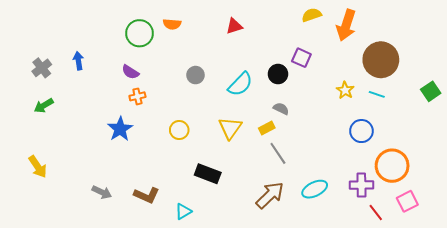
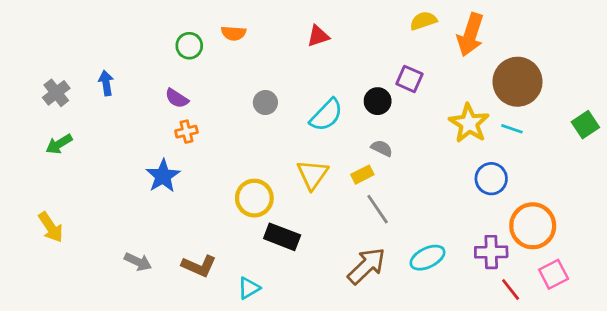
green circle: (139, 33) -> (189, 46), size x0.7
yellow star: (345, 90) -> (469, 123), size x1.6
yellow circle: (179, 130) -> (254, 198), moved, size x1.4

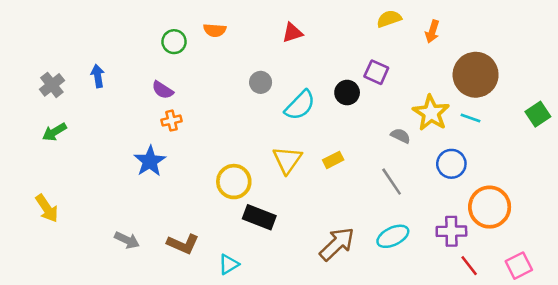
orange arrow: (470, 35) -> (432, 31), size x0.6
gray circle: (265, 102) -> (261, 82), moved
gray semicircle: (382, 148) -> (400, 136), moved
gray line: (378, 209) -> (392, 182), moved
pink square: (554, 274) -> (519, 266), moved

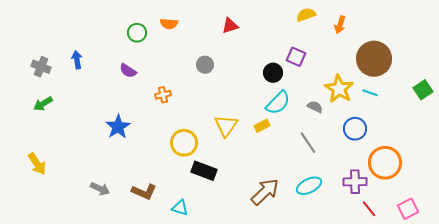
gray cross: (52, 85) -> (41, 67), turned -30
cyan semicircle: (300, 105) -> (278, 103), moved
orange cross: (171, 121) -> (163, 95), moved
cyan triangle: (229, 264) -> (180, 208), turned 48

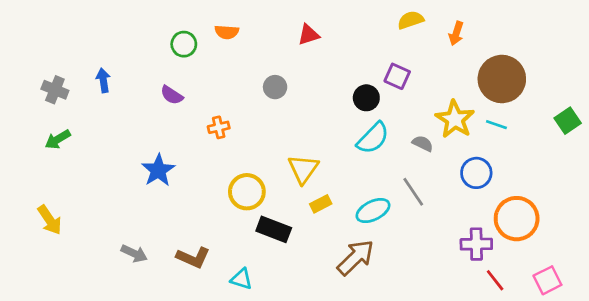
yellow rectangle: (262, 126) -> (321, 204), moved
cyan ellipse: (309, 186) -> (373, 211), moved

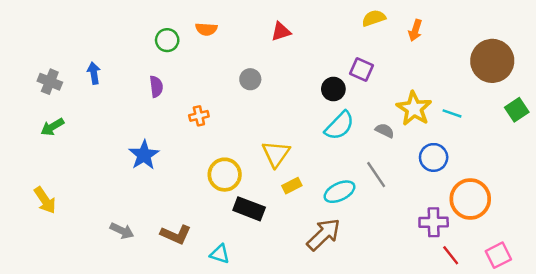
brown circle: (502, 79) -> (492, 61), moved
purple semicircle: (172, 95) -> (156, 87), turned -130

